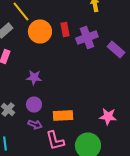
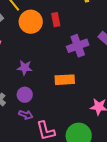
purple cross: (87, 38) -> (78, 46), moved
orange rectangle: (63, 116) -> (65, 80), moved

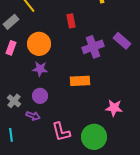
orange circle: (31, 22) -> (39, 44), moved
purple arrow: (26, 115) -> (33, 116), moved

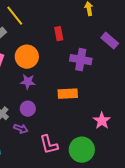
purple rectangle: (122, 41) -> (110, 41), moved
purple cross: (93, 47) -> (81, 60), turned 30
pink star: (114, 108) -> (102, 121), turned 30

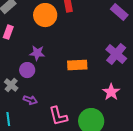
orange circle: (27, 57) -> (45, 15), moved
purple cross: (81, 60) -> (116, 54), moved, turned 30
purple circle: (28, 109) -> (27, 70), moved

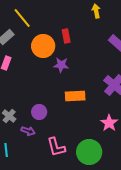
purple star: (37, 53) -> (61, 65), moved
purple circle: (27, 70) -> (39, 112), moved

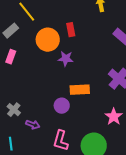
purple circle: (39, 112) -> (62, 106), moved
pink L-shape: (56, 147) -> (61, 141), turned 30

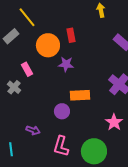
pink rectangle: (11, 57) -> (27, 69), moved, turned -48
gray cross: (14, 110) -> (14, 87), moved

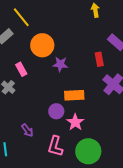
red rectangle: (71, 35) -> (99, 59), moved
pink star: (114, 122) -> (75, 122), moved
purple arrow: (33, 130) -> (27, 130), turned 32

